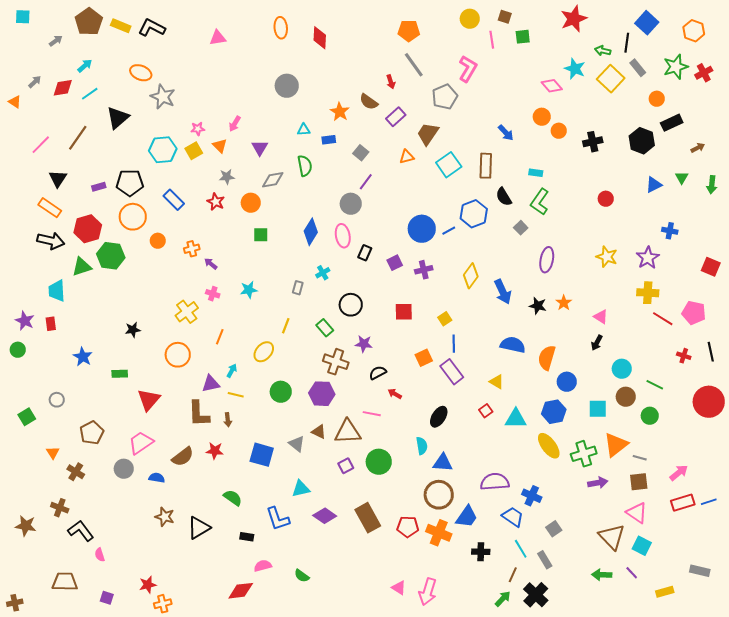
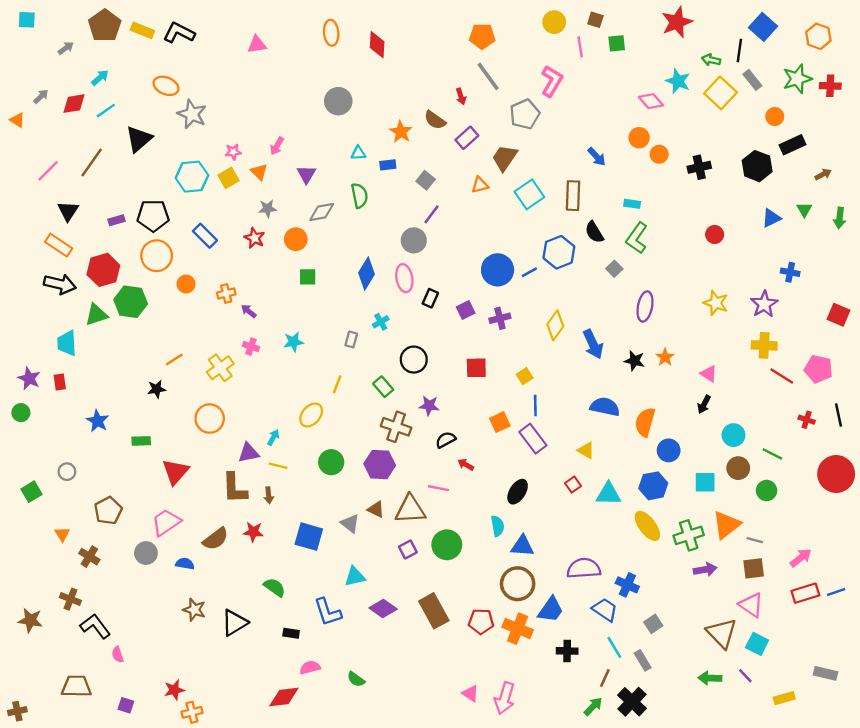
red cross: (704, 73) -> (830, 86), turned 30
orange line: (220, 337) -> (174, 360), moved, turned 35

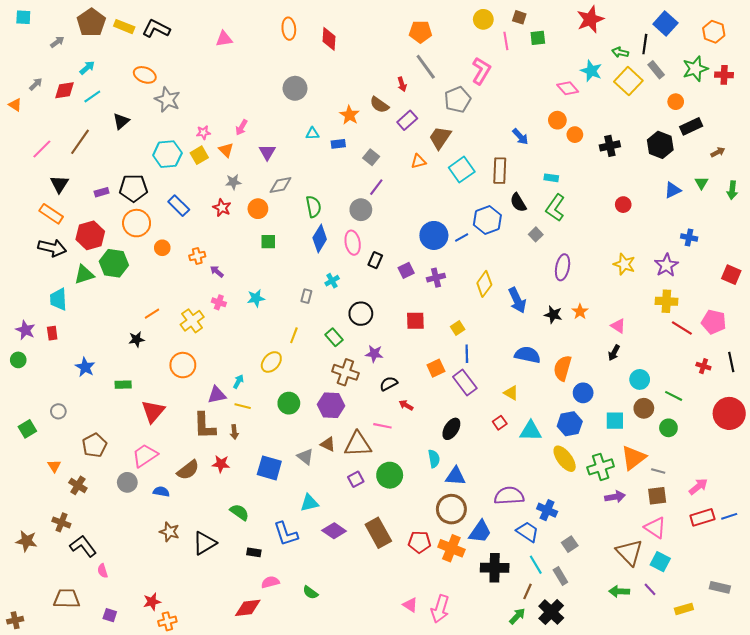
black triangle: (139, 139) -> (121, 121), size x0.7
green semicircle: (359, 196) -> (314, 207), moved
black cross: (567, 651) -> (495, 568), size x1.5

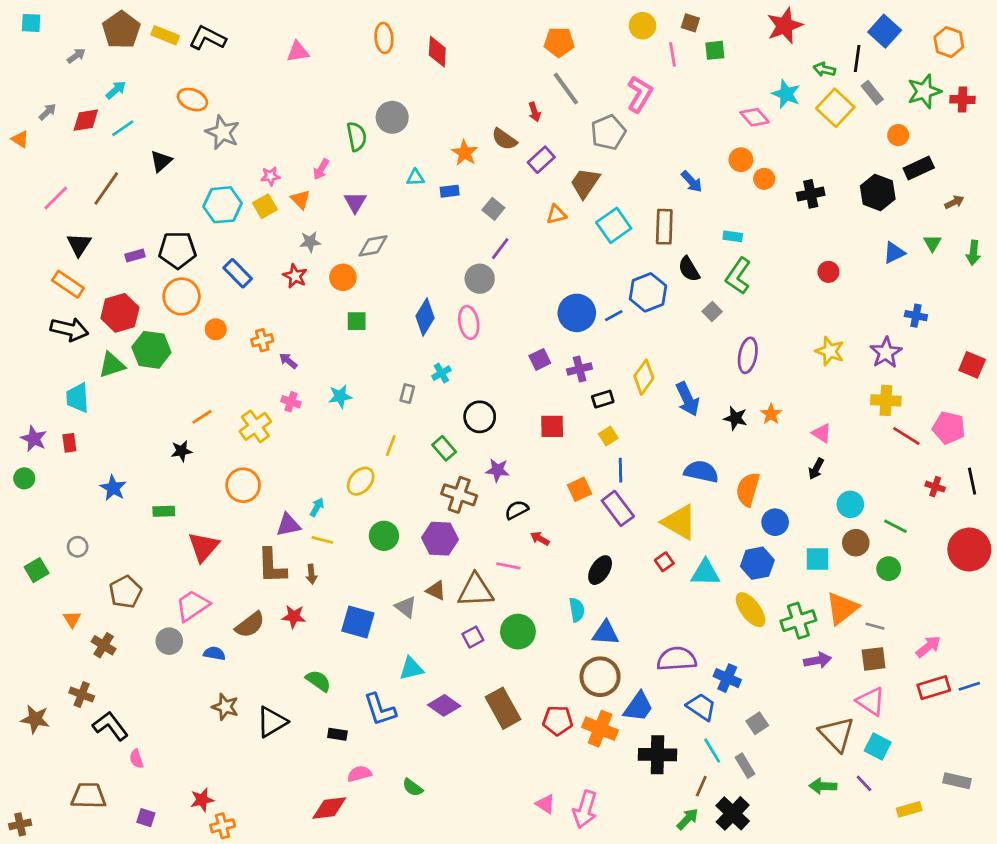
green semicircle: (314, 207) -> (357, 136), moved
black rectangle: (375, 260) -> (603, 399), moved, turned 49
yellow triangle: (511, 393) -> (679, 522), size x1.8

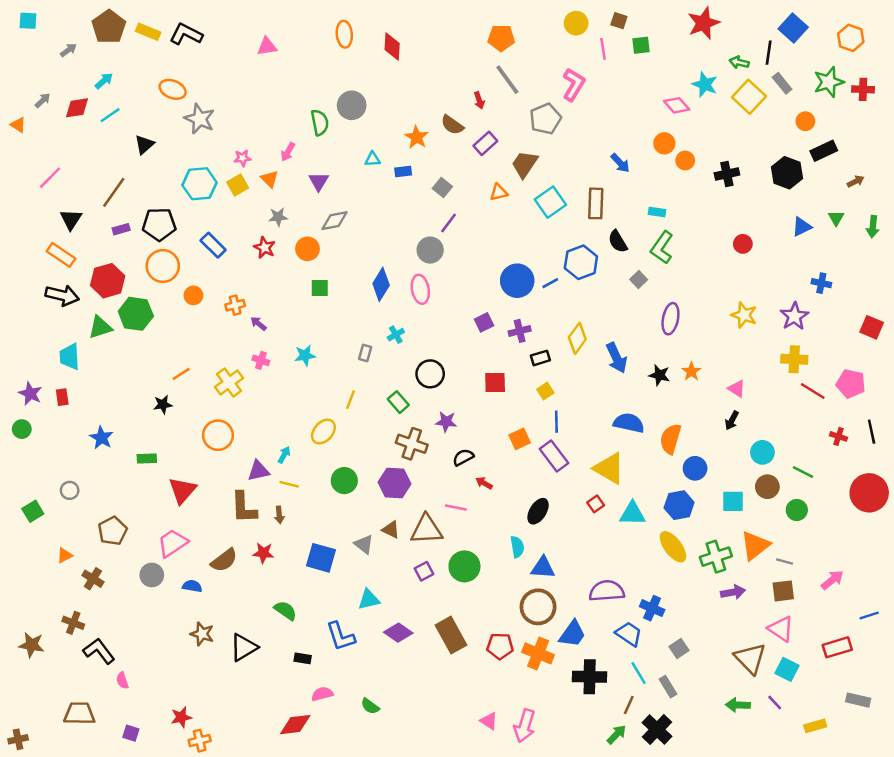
brown line: (106, 188) -> (114, 192), moved
orange triangle: (72, 619) -> (65, 555), turned 35
red rectangle: (934, 688) -> (837, 647), moved

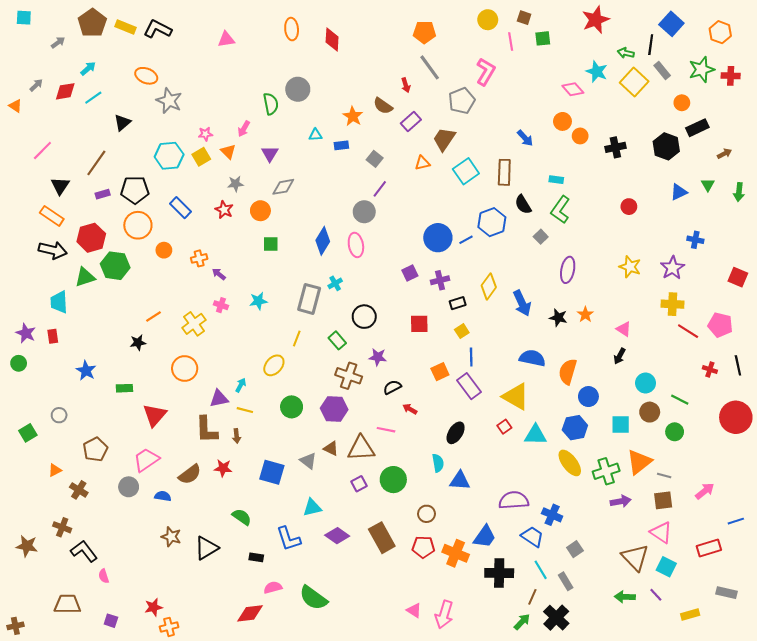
gray rectangle: (365, 353) -> (309, 299), size x2.0
brown circle: (538, 607) -> (426, 514), moved, size x0.6
green semicircle: (370, 706) -> (313, 598), size x1.8

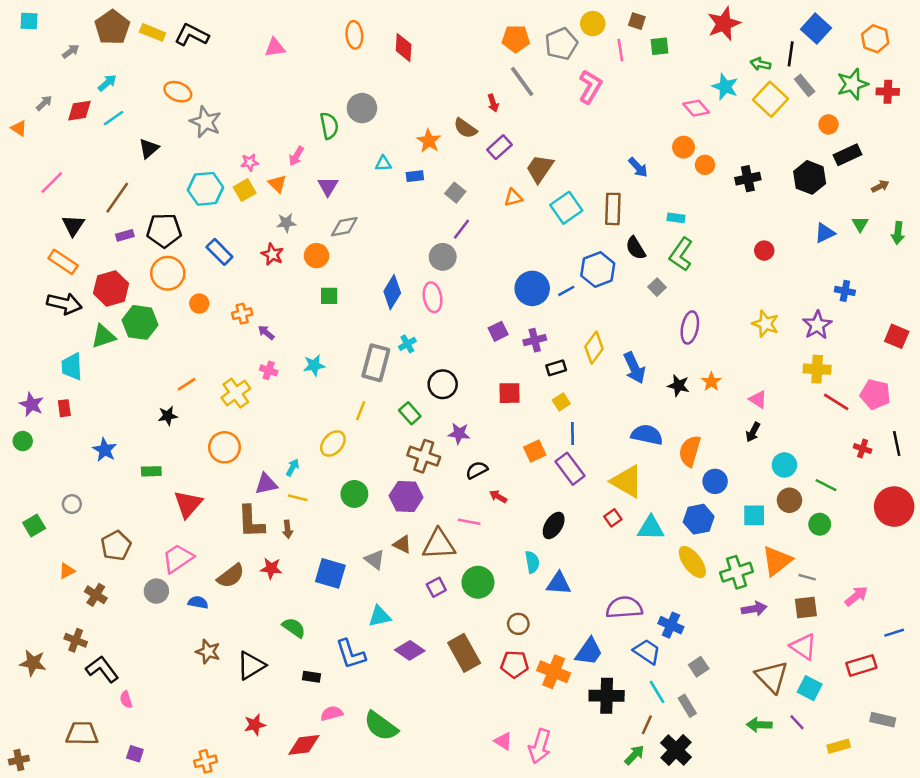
gray pentagon: (462, 101) -> (561, 44), moved
red star: (154, 607) -> (255, 725), moved

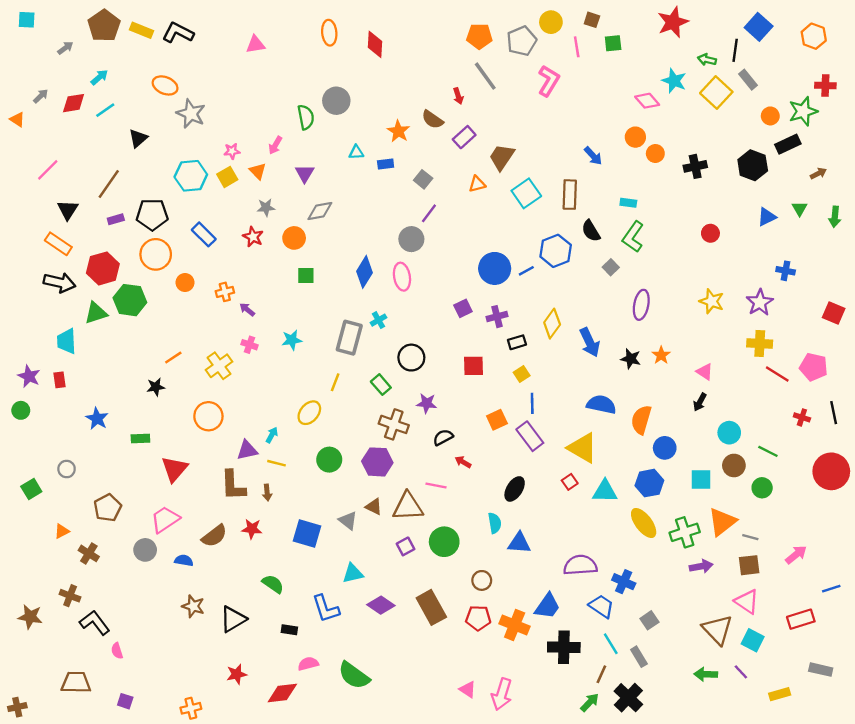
green star: (853, 84) -> (803, 111), moved

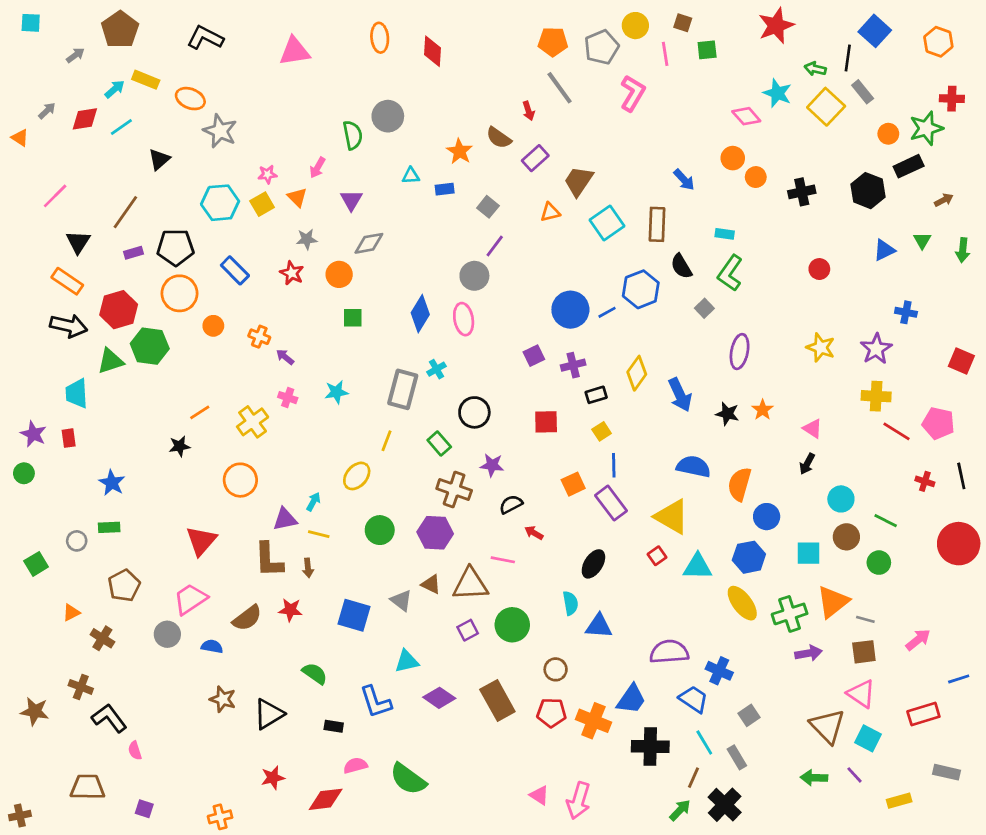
yellow rectangle: (142, 30) -> (146, 80), moved
pink triangle: (255, 44) -> (294, 51), size x1.4
orange cross: (225, 292) -> (259, 337), turned 36
green rectangle: (140, 439) -> (109, 527), moved

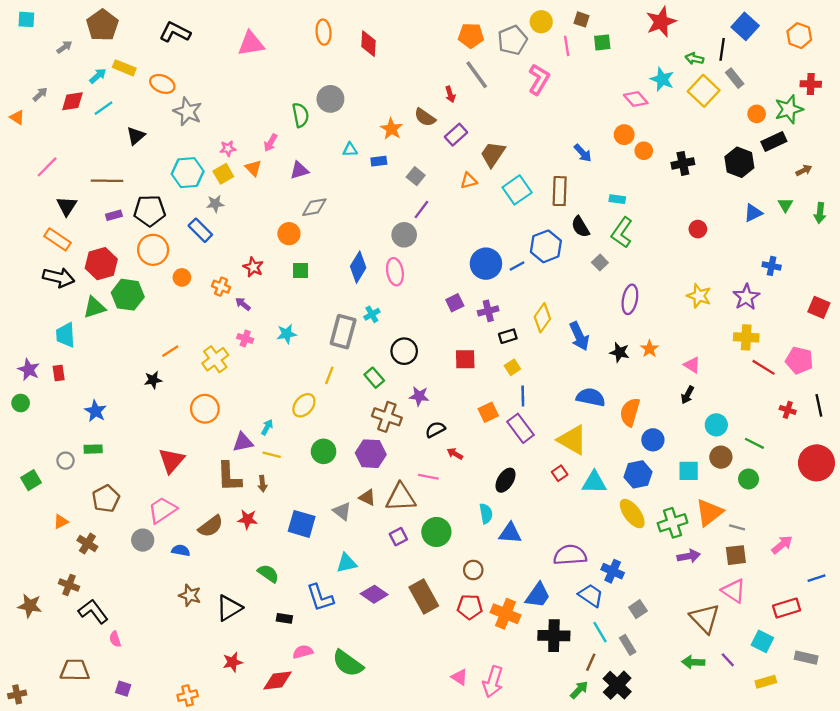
purple triangle: (351, 200) -> (299, 170), turned 42
brown line: (125, 212) -> (107, 181), turned 56
gray star: (307, 239) -> (215, 204), moved
red star: (292, 273) -> (253, 267), moved
cyan square: (868, 738) -> (762, 641), moved

